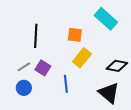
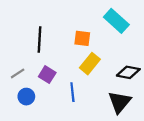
gray line: (24, 67) -> (18, 73), moved
black triangle: (109, 93) -> (120, 102), turned 30

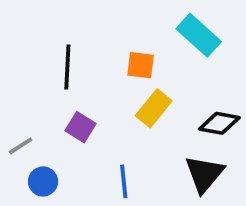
gray line: (18, 73) -> (21, 146), moved
blue line: (72, 92) -> (124, 181), moved
blue circle: (26, 97) -> (43, 181), moved

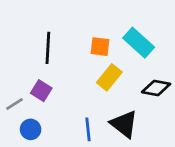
cyan rectangle: (199, 35) -> (139, 43), moved
purple square: (81, 127) -> (41, 91), moved
black triangle: (204, 174) -> (124, 124), moved, turned -32

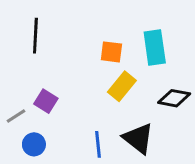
cyan rectangle: (139, 43) -> (155, 47), turned 40
black line: (48, 48) -> (35, 36), moved

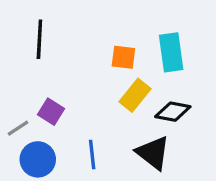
black diamond: (174, 98) -> (173, 112), moved
blue circle: (34, 144) -> (38, 159), size x1.4
blue line: (98, 144) -> (92, 154), moved

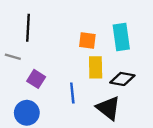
yellow rectangle: (135, 95) -> (96, 67), turned -40
gray line: (18, 128) -> (13, 57), moved, turned 49
blue line: (92, 154) -> (72, 93), moved

